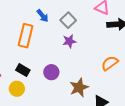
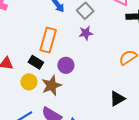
orange rectangle: (26, 36) -> (48, 40), moved
brown star: (79, 87) -> (52, 86), moved

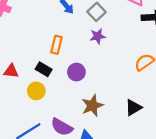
orange rectangle: (48, 40) -> (56, 45), size x0.7
brown star: (52, 86) -> (92, 105), moved

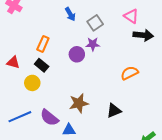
orange rectangle: (56, 45) -> (43, 44), moved
purple circle: (76, 72) -> (77, 54), moved

